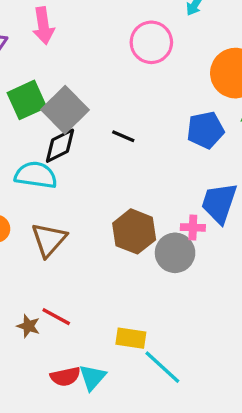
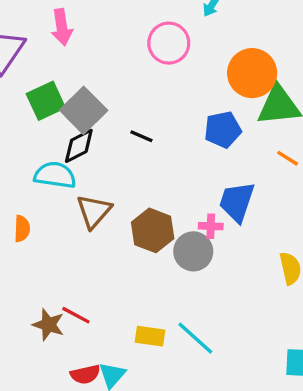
brown triangle: (49, 240) -> (94, 211), moved
brown star: (28, 326) -> (48, 325), size x1.4
cyan line: (162, 367) -> (195, 338), moved

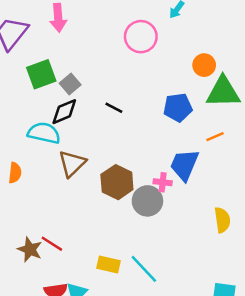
orange circle: (252, 73) -> (204, 65), size x0.6
gray square: (84, 110) -> (70, 84), size x0.6
orange line: (288, 158) -> (215, 137), moved, turned -60

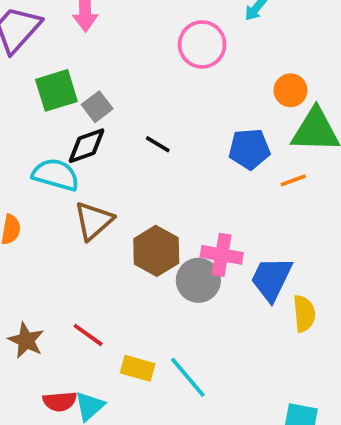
orange line: (215, 137) -> (293, 180), moved
blue trapezoid: (184, 165) -> (271, 279), moved
pink cross: (163, 182) -> (222, 255), size x1.5
red line: (52, 244) -> (88, 335), moved

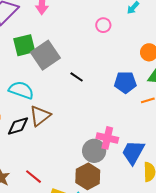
pink circle: (202, 44) -> (103, 25), size x0.6
gray square: (97, 107) -> (45, 55), size x1.8
black diamond: (87, 146) -> (18, 126), moved
brown hexagon: (156, 251) -> (88, 176), moved

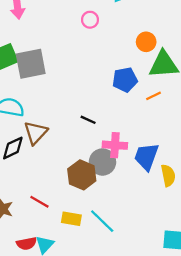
gray square: (45, 55) -> (31, 64), turned 32
black line: (77, 77) -> (88, 120), moved
brown hexagon: (88, 176) -> (82, 175), moved

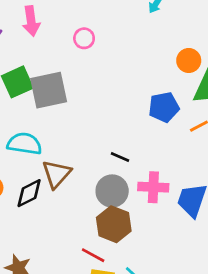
pink circle: (90, 20) -> (84, 38), moved
gray circle: (102, 162) -> (112, 191), moved
red line: (39, 202) -> (93, 255), moved

